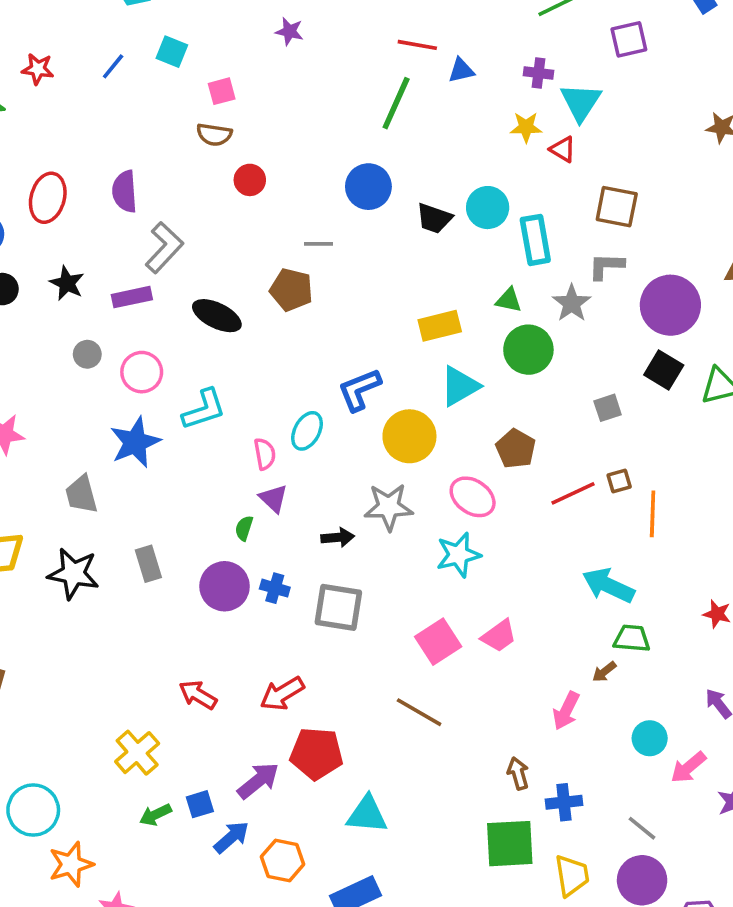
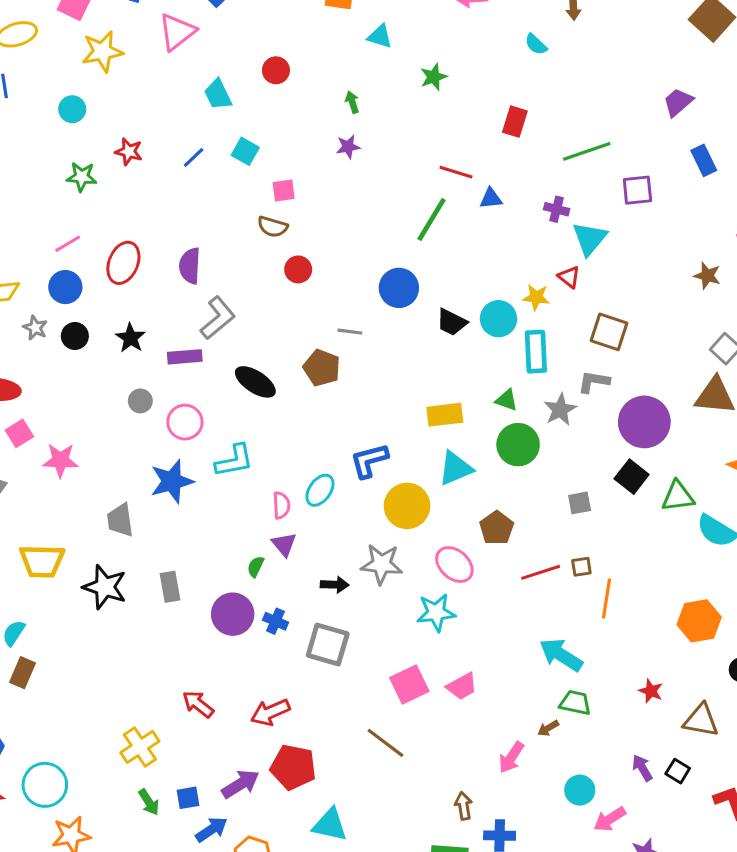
purple star: (289, 31) -> (348, 147), turned -30
yellow star: (526, 127) -> (536, 297), moved
green arrow: (155, 815) -> (149, 802), turned -104

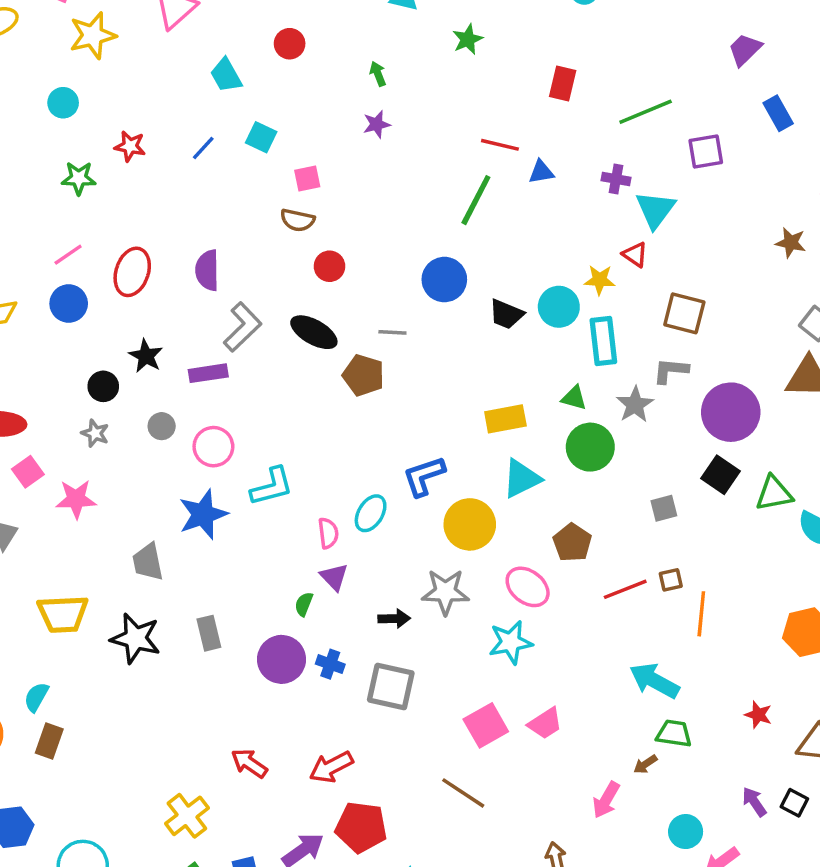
gray star: (35, 328) -> (95, 433), moved
black circle: (75, 336) -> (103, 386), moved
black ellipse: (255, 382) -> (314, 332), moved

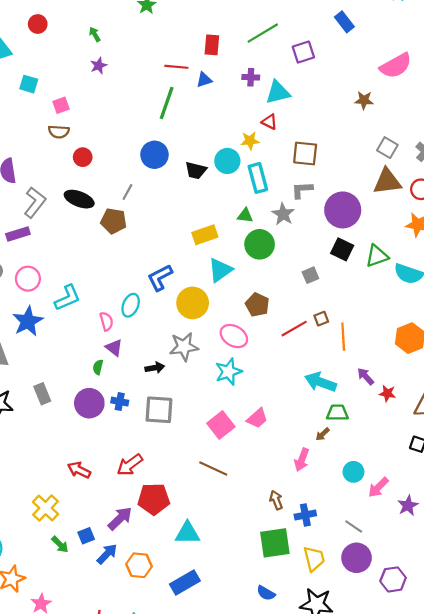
red rectangle: (563, 84) -> (212, 45), moved
cyan triangle: (655, 210) -> (278, 92), turned 48
gray line: (392, 332) -> (127, 192), turned -56
purple arrow: (754, 802) -> (366, 376), moved

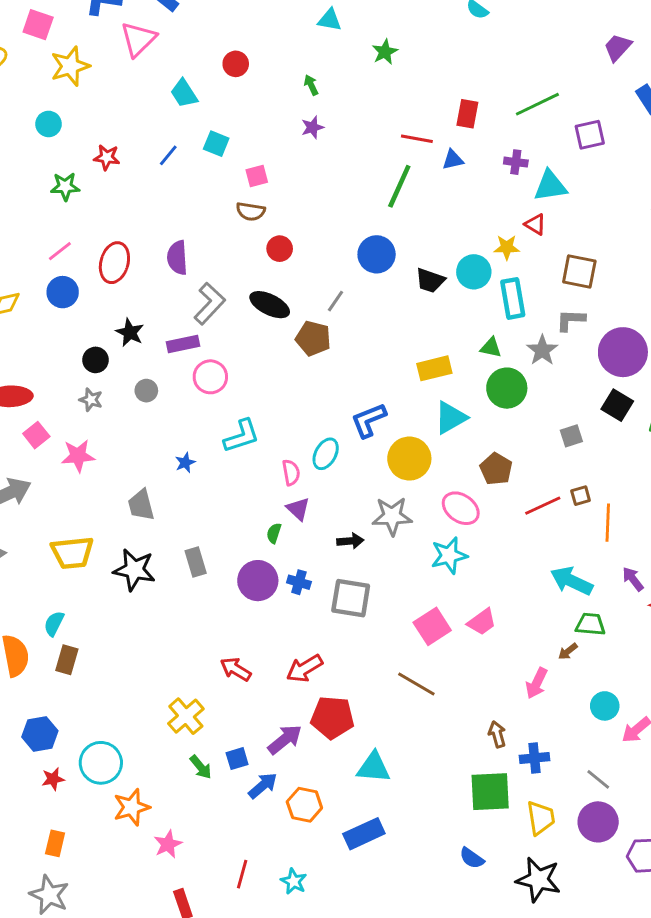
pink circle: (28, 279) -> (210, 377), moved
blue star: (28, 321) -> (185, 463), size x0.5

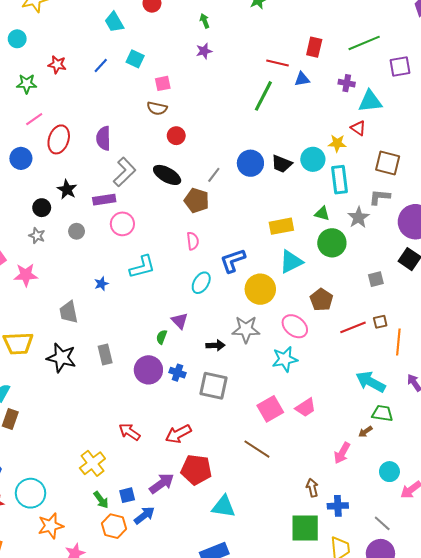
pink line: (60, 251) -> (34, 119), moved
blue circle: (377, 254) -> (250, 163), moved
pink semicircle: (291, 472) -> (193, 241), moved
orange hexagon: (304, 805) -> (114, 526), moved

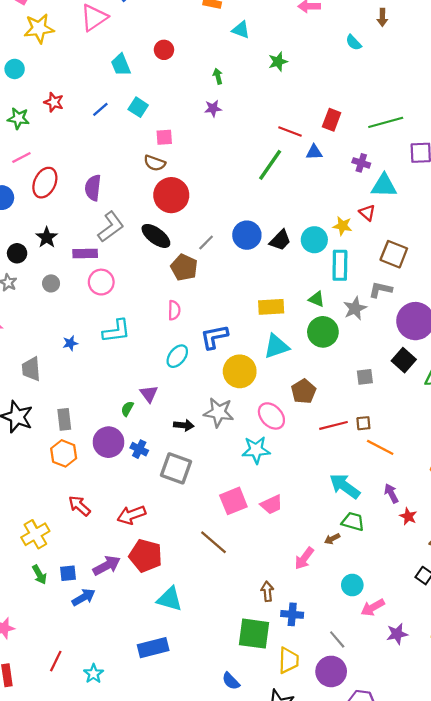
red circle: (176, 136) -> (171, 195), size x1.8
black trapezoid: (282, 164) -> (280, 240), turned -75
orange line: (398, 342) -> (380, 447), turned -75
orange hexagon: (114, 526) -> (64, 453), moved

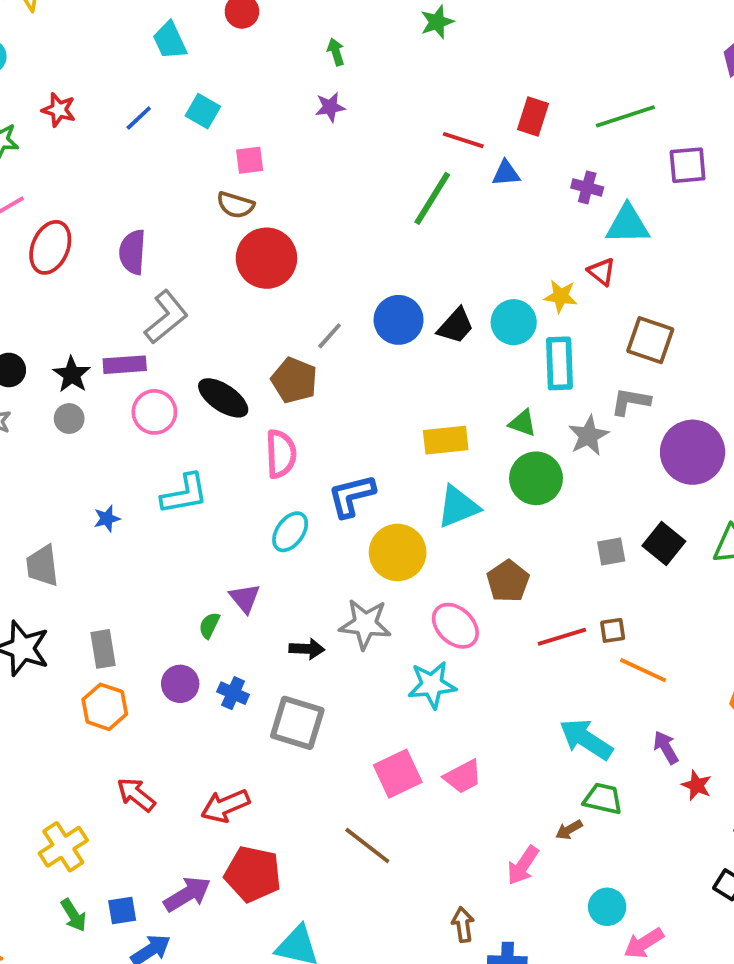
black ellipse: (156, 236) -> (223, 398), moved
black star: (47, 237) -> (72, 375), moved
pink semicircle: (174, 310) -> (281, 454), size x1.4
black square: (404, 360) -> (664, 543), moved
purple circle: (108, 442) -> (180, 684), size x0.7

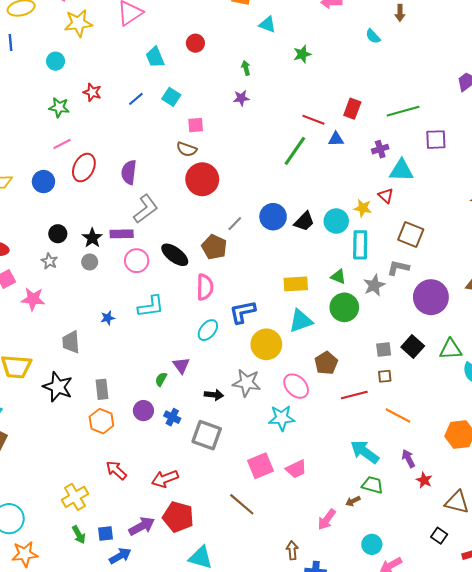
purple cross: (587, 187) -> (380, 149), turned -35
brown square: (613, 630) -> (385, 376), moved

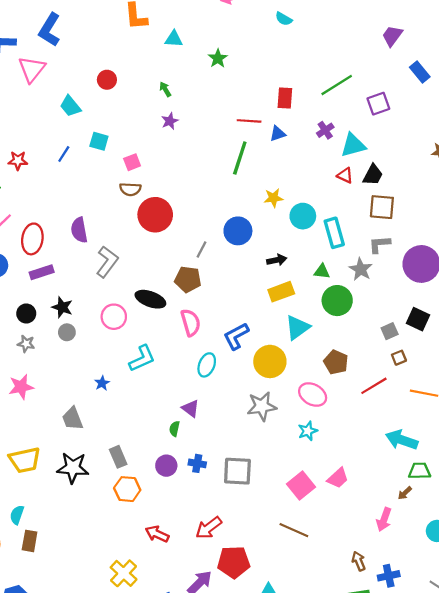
yellow star: (363, 208) -> (273, 198), moved
black trapezoid: (304, 221) -> (373, 175), moved
purple rectangle: (122, 234) -> (42, 272), moved
black arrow: (214, 395) -> (277, 260), moved
cyan star: (282, 418) -> (308, 431), size x0.7

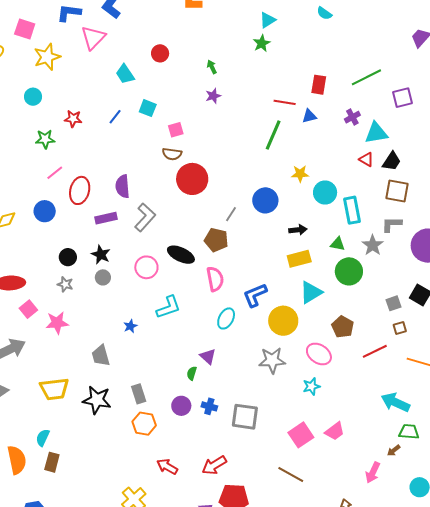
cyan triangle: (174, 39) -> (268, 20), moved, turned -42
purple rectangle: (42, 272) -> (106, 218), moved

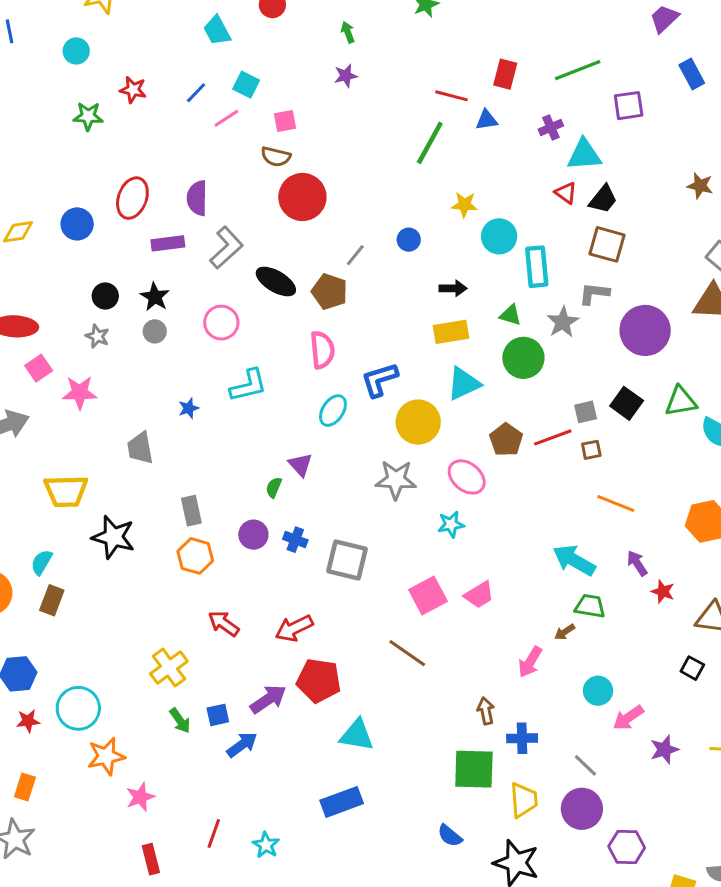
pink line: (55, 173) -> (226, 118), moved
blue circle: (265, 200) -> (409, 240), size x0.6
black ellipse: (181, 255) -> (276, 281), moved
red line: (375, 351) -> (553, 437), moved
black star: (97, 400) -> (113, 537), moved

